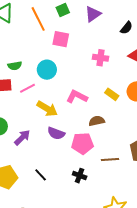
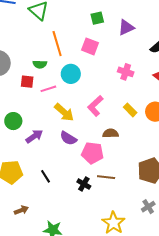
orange line: (38, 19) -> (57, 44), moved
pink L-shape: (77, 97) -> (95, 106), turned -80
brown line: (110, 159) -> (106, 177), moved

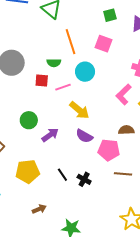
pink L-shape: (95, 106) -> (124, 94), moved
black cross: (84, 184) -> (84, 179), moved

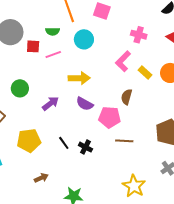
red square: (42, 80) -> (33, 46), moved
pink line: (63, 87) -> (53, 54), moved
yellow arrow: (79, 110) -> (79, 78), turned -40
green circle: (29, 120) -> (20, 88), moved
brown semicircle: (126, 130) -> (127, 97), turned -70

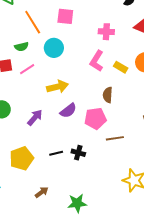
purple semicircle: (85, 104) -> (68, 111), turned -54
black line: (64, 143) -> (56, 153), turned -56

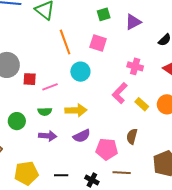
green semicircle: (21, 47) -> (45, 112), moved
brown semicircle: (108, 95) -> (132, 136), moved
purple arrow: (35, 118) -> (48, 136), turned 42
black cross: (78, 153) -> (92, 180), moved

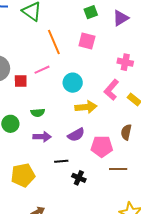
cyan circle: (80, 72) -> (73, 83), moved
pink line: (50, 87) -> (42, 70), moved
yellow arrow: (76, 110) -> (86, 107), moved
black line: (61, 175) -> (61, 161), moved
black cross: (92, 180) -> (79, 178), moved

